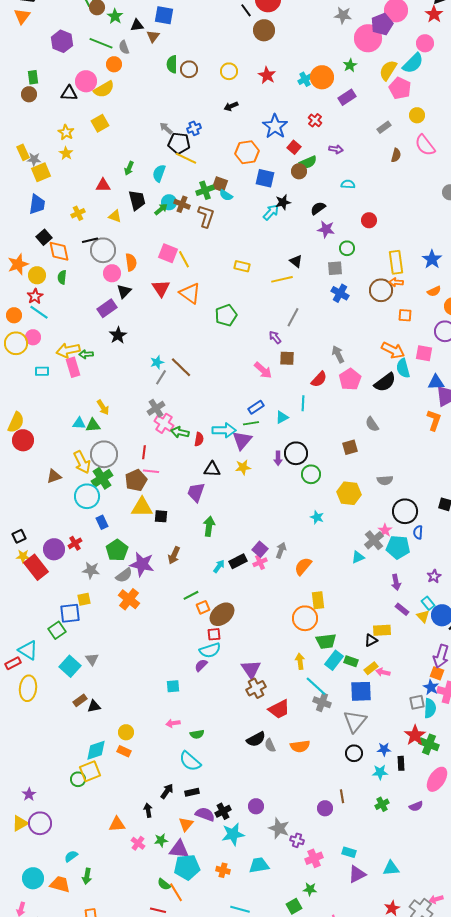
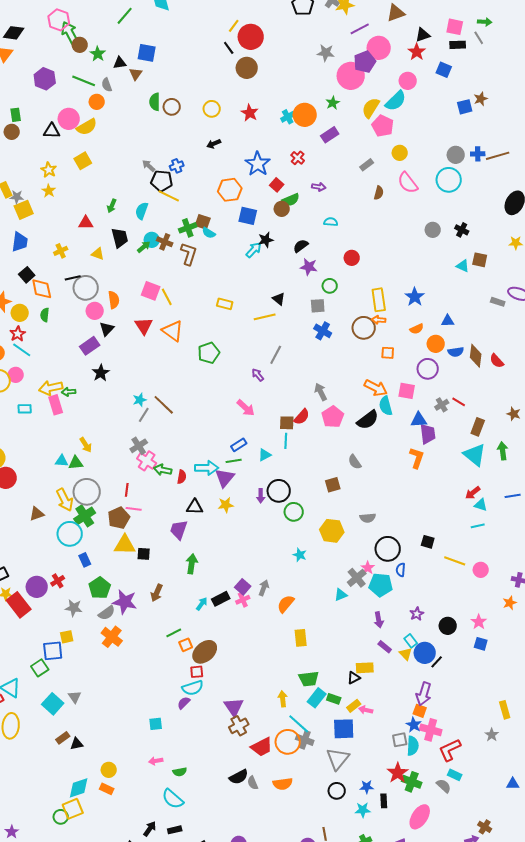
brown square: (287, 358) -> (287, 423), moved
orange circle: (305, 618) -> (288, 742), moved

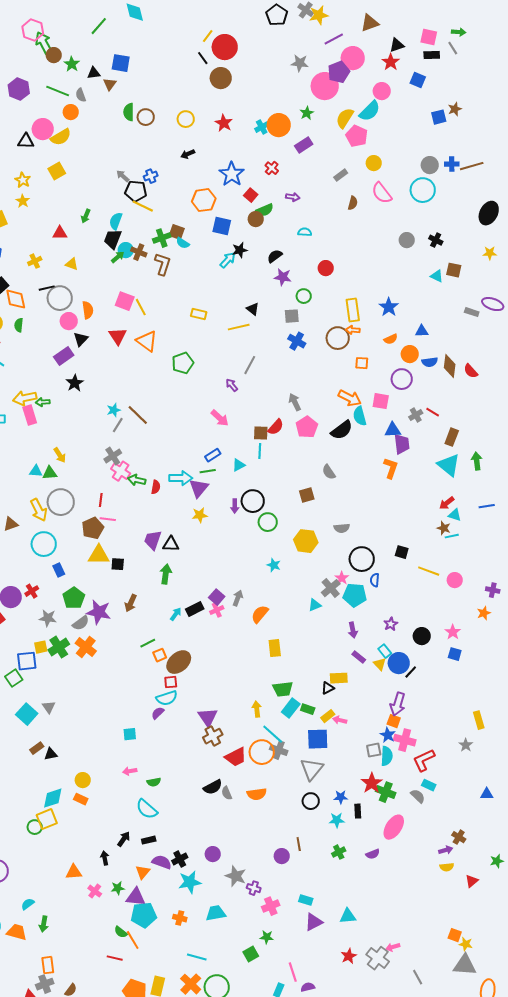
black trapezoid: (120, 238) -> (113, 239), moved, turned -145
brown star: (514, 414) -> (444, 528), moved
black triangle: (195, 507) -> (171, 544), moved
green cross: (85, 516) -> (59, 647), moved

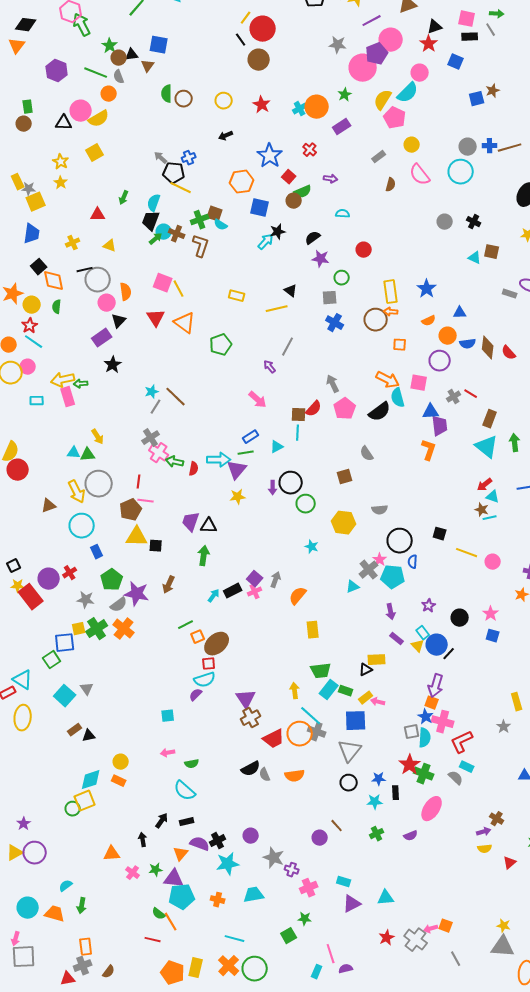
brown circle: (54, 55) -> (119, 58), moved
brown line: (299, 844) -> (337, 826), turned -32
orange square: (455, 935) -> (446, 926), moved

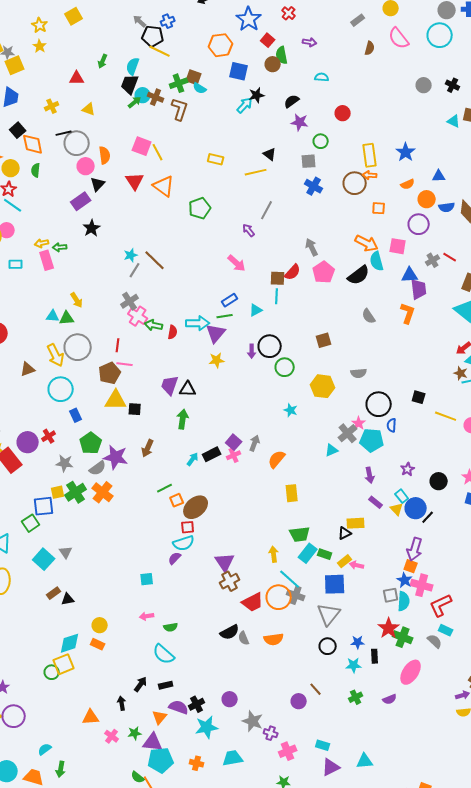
green semicircle: (303, 192) -> (282, 55), turned 102
yellow arrow: (63, 380) -> (42, 243), size x0.6
gray semicircle: (367, 454) -> (369, 316), moved

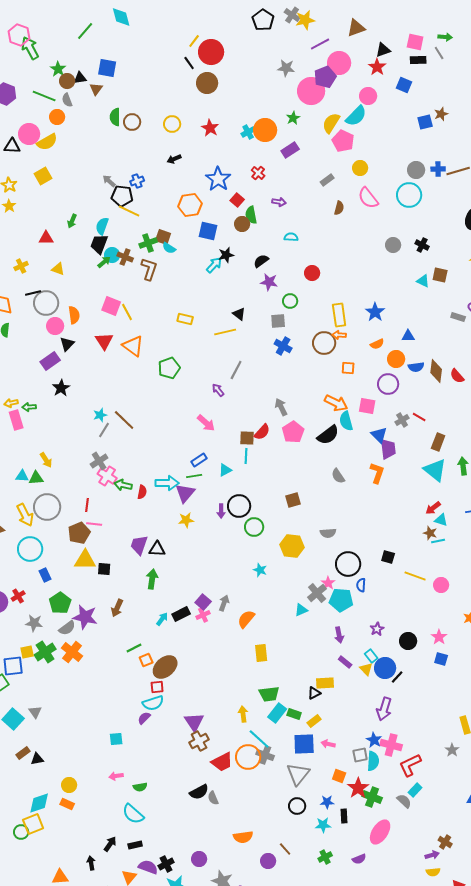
blue triangle: (410, 275) -> (379, 435), turned 48
pink arrow: (357, 565) -> (328, 744), moved
orange square: (411, 566) -> (339, 776), moved
cyan rectangle: (446, 630) -> (415, 790), turned -72
orange semicircle: (274, 639) -> (243, 837), moved

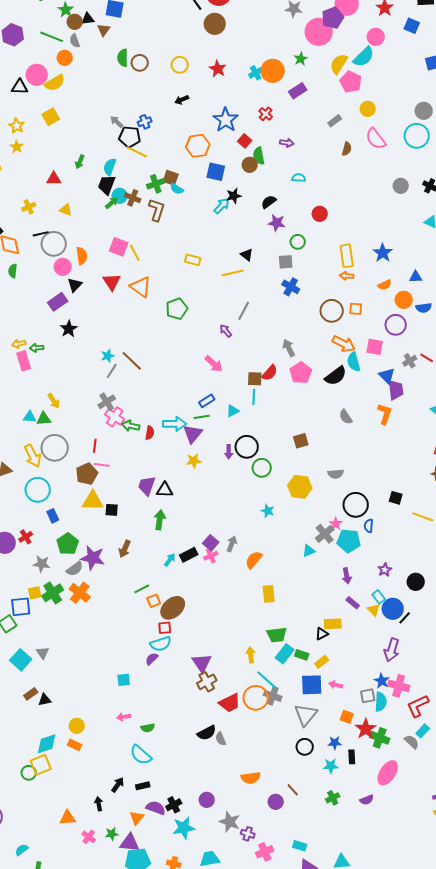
brown circle: (324, 343) -> (332, 311), moved

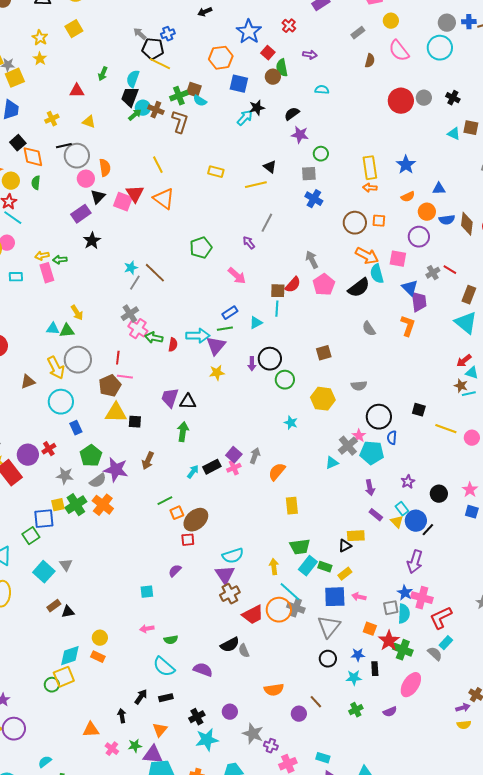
red circle: (320, 214) -> (401, 101), moved, size x1.6
pink square: (119, 247) -> (123, 202), moved
green pentagon: (177, 309) -> (201, 248), moved
cyan semicircle: (161, 644) -> (233, 556), moved
purple semicircle: (156, 808) -> (203, 670), moved

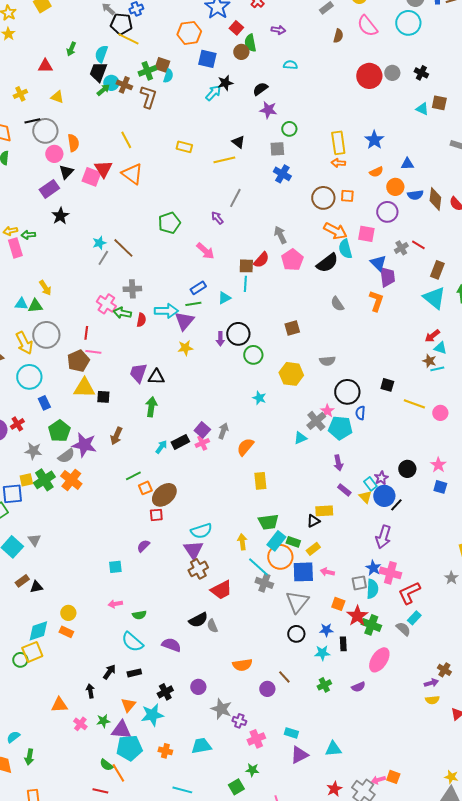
cyan semicircle: (200, 101) -> (168, 76), turned -104
gray cross: (130, 314) -> (132, 289), moved, turned 30
purple star: (408, 482) -> (381, 478), moved
orange circle: (279, 610) -> (280, 557), moved
cyan star: (207, 740) -> (152, 715), moved

